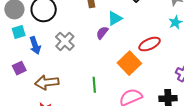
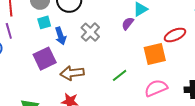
orange square: (129, 63) -> (155, 54), turned 30
purple square: (19, 68) -> (45, 59), size x1.6
green line: (94, 85) -> (120, 75), turned 56

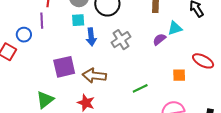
red ellipse: (175, 35) -> (203, 61), turned 40
orange square: (155, 54) -> (179, 75), size x0.6
purple square: (45, 59) -> (64, 67), moved

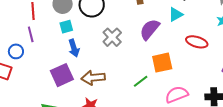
cyan triangle: (175, 28) -> (176, 14), moved
blue arrow: (91, 37) -> (74, 48), moved
purple semicircle: (159, 39) -> (150, 29), size x1.6
orange square: (179, 75) -> (162, 63), moved, size x1.5

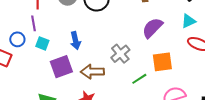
cyan triangle: (176, 14) -> (188, 21), moved
cyan square: (66, 27) -> (42, 43), moved, turned 32
gray cross: (112, 37) -> (120, 54), moved

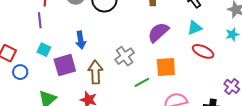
blue circle: (17, 39) -> (20, 72), moved
cyan square: (42, 43) -> (44, 50), moved
brown arrow: (92, 72) -> (95, 72), turned 85

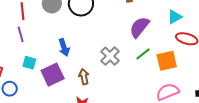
orange square: (166, 67) -> (167, 61), moved
brown arrow: (95, 72) -> (84, 77), size x0.7
green line: (142, 82) -> (143, 54), moved

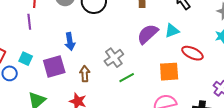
cyan triangle: (175, 17) -> (172, 31), moved
green line: (143, 54) -> (127, 78), moved
cyan square: (29, 63) -> (26, 59), moved

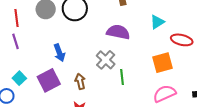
purple semicircle: (148, 34) -> (118, 32), moved, turned 65
cyan square: (26, 59) -> (19, 78), turned 32
green line: (127, 78) -> (122, 77), turned -56

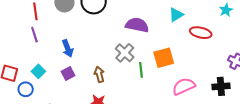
blue arrow: (59, 53) -> (68, 48), moved
orange square: (162, 63) -> (164, 58), moved
purple square: (49, 80) -> (68, 74), size x0.6

